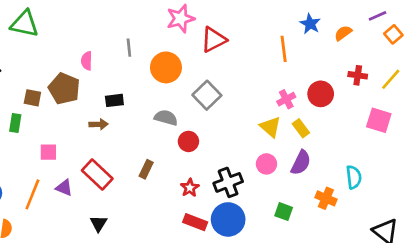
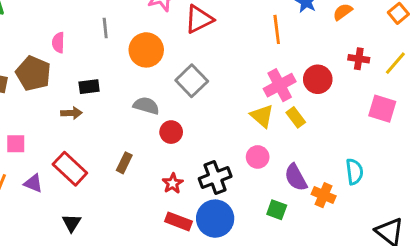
pink cross: (286, 99) -> (280, 85), size x1.5
purple semicircle: (301, 163) -> (296, 177), moved, turned 125

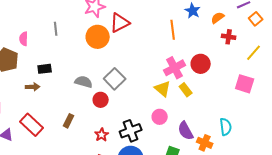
orange circle: (146, 50) -> (98, 37), moved
red cross: (359, 59) -> (229, 37), moved
gray square: (192, 81) -> (115, 79), moved

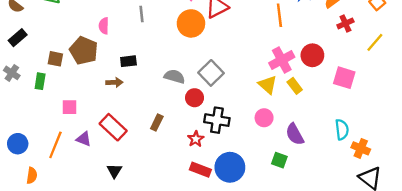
red cross: (229, 37) -> (345, 23), turned -32
pink square: (245, 84) -> (344, 78), moved
black cross: (131, 131) -> (217, 120), moved, turned 30
orange cross: (205, 143) -> (361, 148), moved

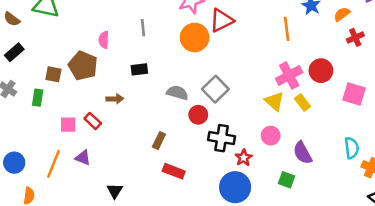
black rectangle: (128, 61) -> (139, 69), moved
red rectangle: (113, 127) -> (93, 121), moved, size x0.6
red star: (196, 139) -> (244, 158), moved
red rectangle: (200, 170) -> (174, 171), moved

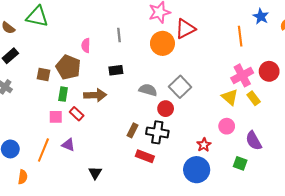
green rectangle: (38, 98) -> (63, 94), moved
brown arrow: (115, 99) -> (95, 95), size x1.5
black cross: (222, 138) -> (157, 132), moved

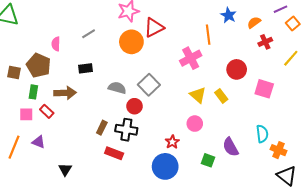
gray line: (119, 35) -> (89, 34), turned 64
pink cross: (242, 75) -> (191, 58), moved
purple semicircle: (254, 141) -> (231, 147), moved

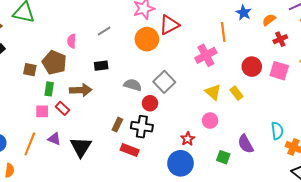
pink square: (264, 89) -> (279, 71), moved
black triangle: (65, 170) -> (81, 147), moved, size x1.6

